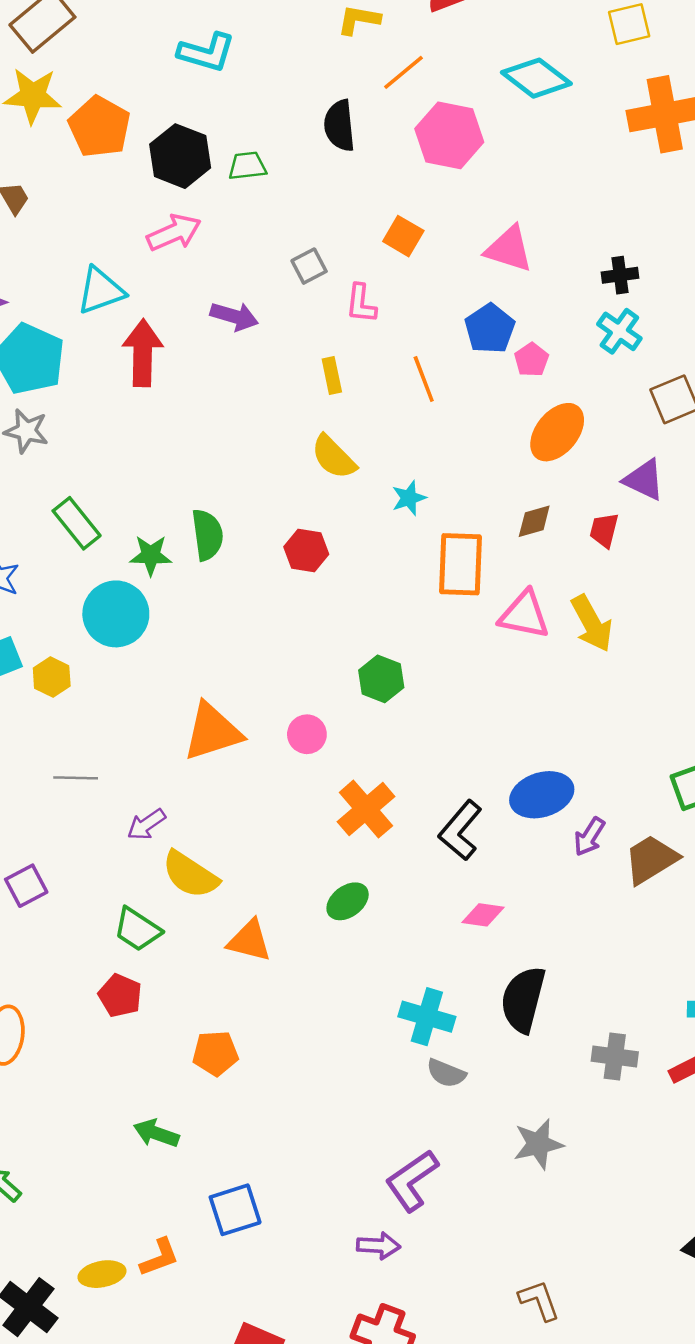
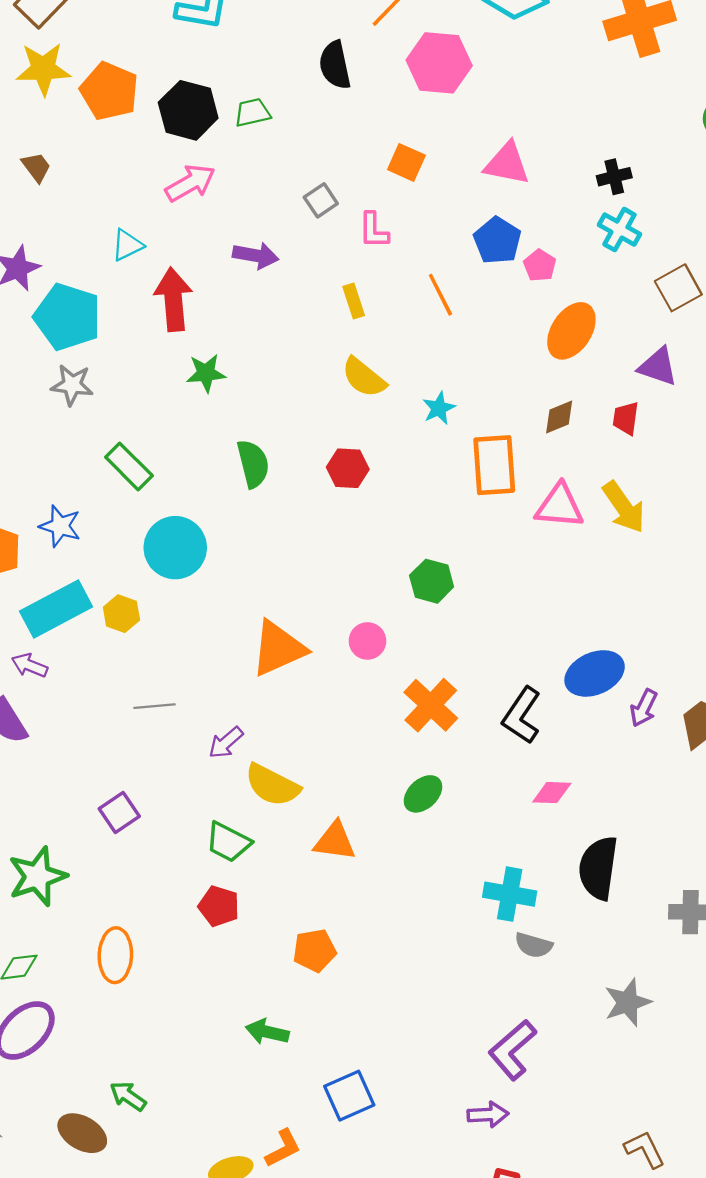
cyan triangle: (101, 291) -> (127, 245), size x0.7
green star: (151, 555) -> (206, 373), moved

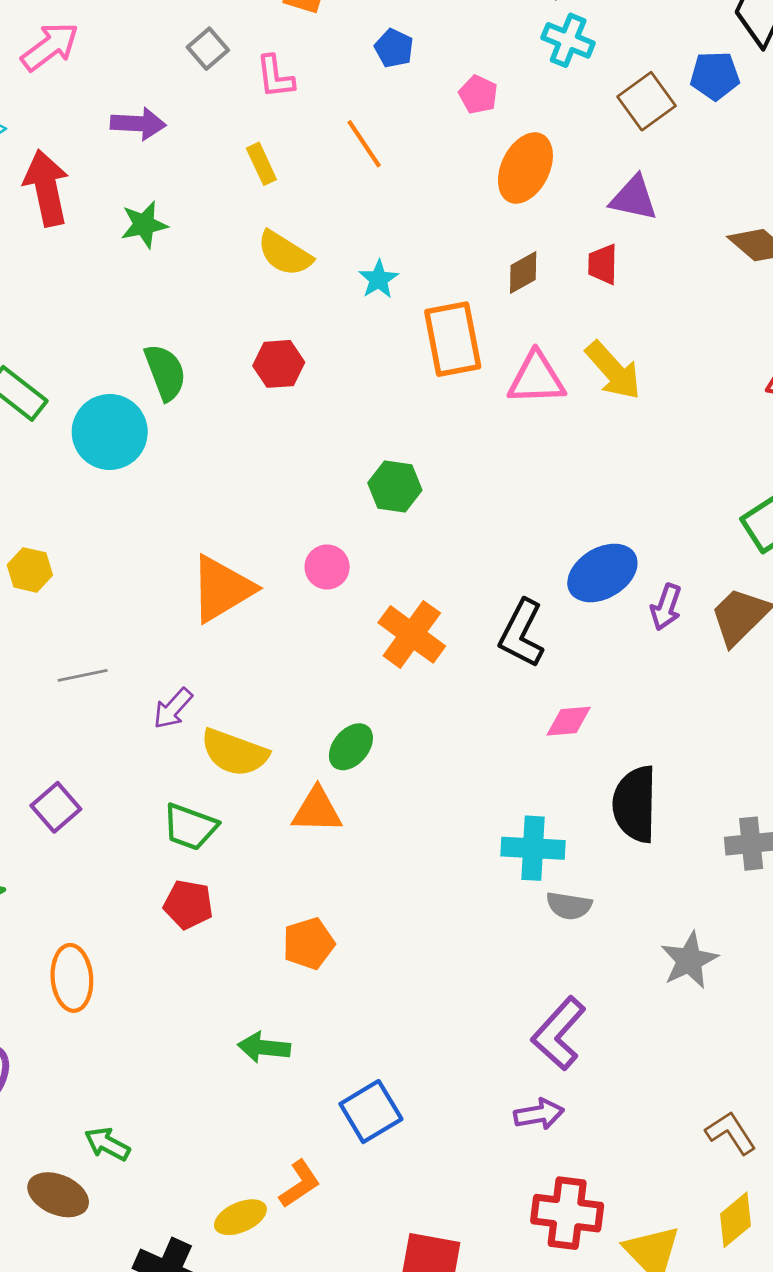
blue pentagon: (497, 240) -> (394, 48), moved, size x0.7
green star: (206, 373) -> (144, 225), moved
cyan circle: (175, 548) -> (110, 432), moved
green ellipse: (423, 794) -> (351, 747), moved

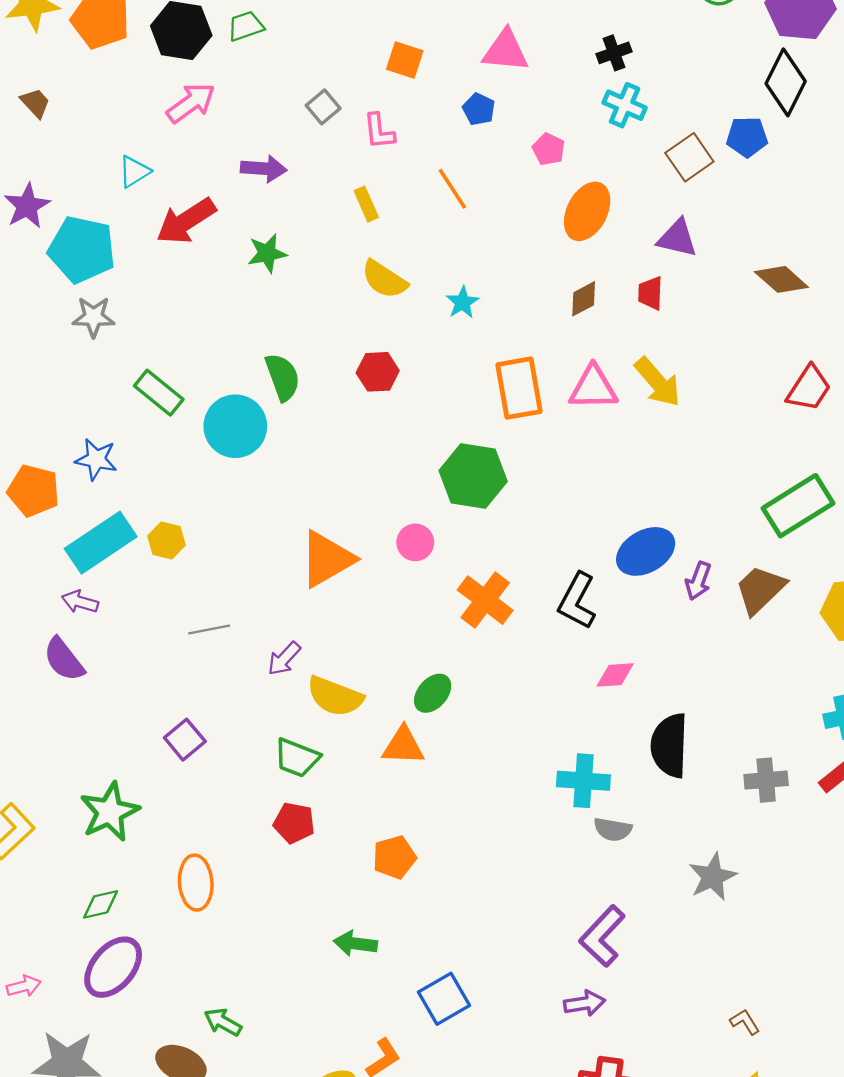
red arrow: (46, 188) -> (186, 221), turned -112
orange rectangle: (453, 339) -> (519, 388), moved
green hexagon: (395, 486) -> (473, 476), size x1.5
brown L-shape: (731, 1133) -> (745, 1022), size x0.7

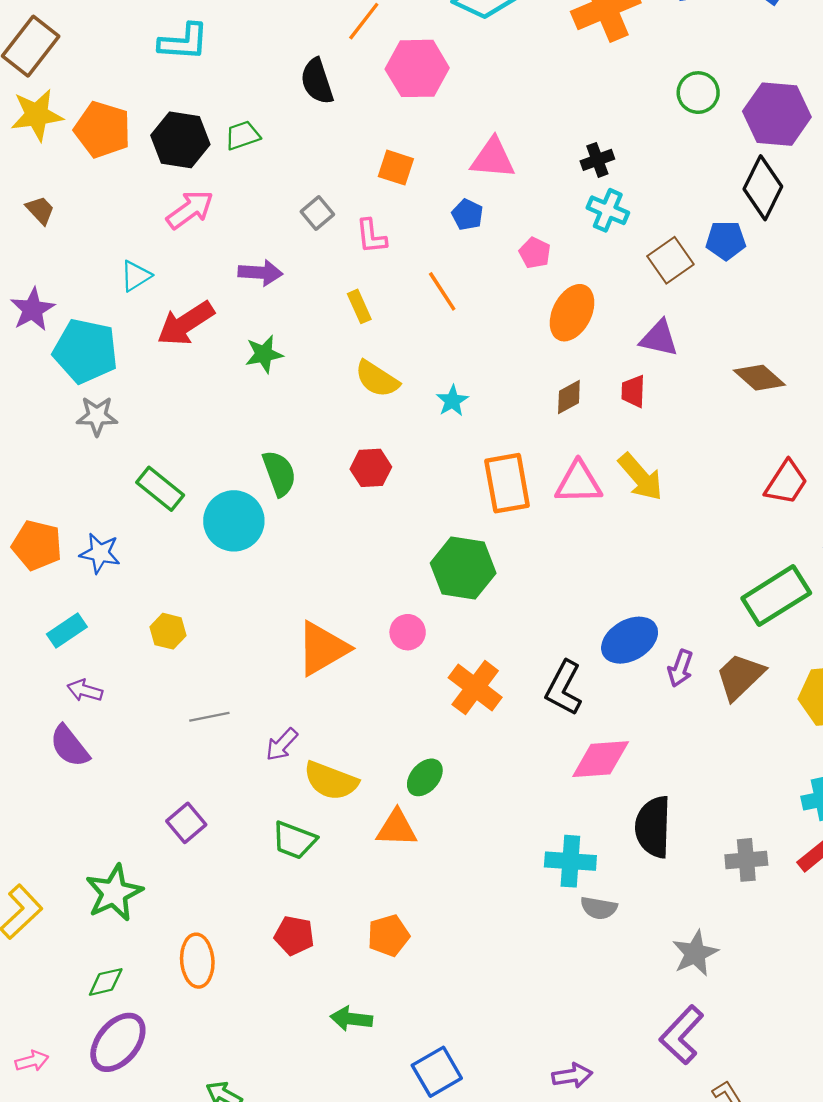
orange pentagon: (33, 491) -> (37, 545), moved
cyan rectangle: (101, 543) -> (67, 630), moved, size x0.6
pink diamond: (615, 675) -> (601, 759), size x1.6
red pentagon: (294, 823) -> (294, 935), moved
purple L-shape: (602, 936) -> (682, 1035), moved

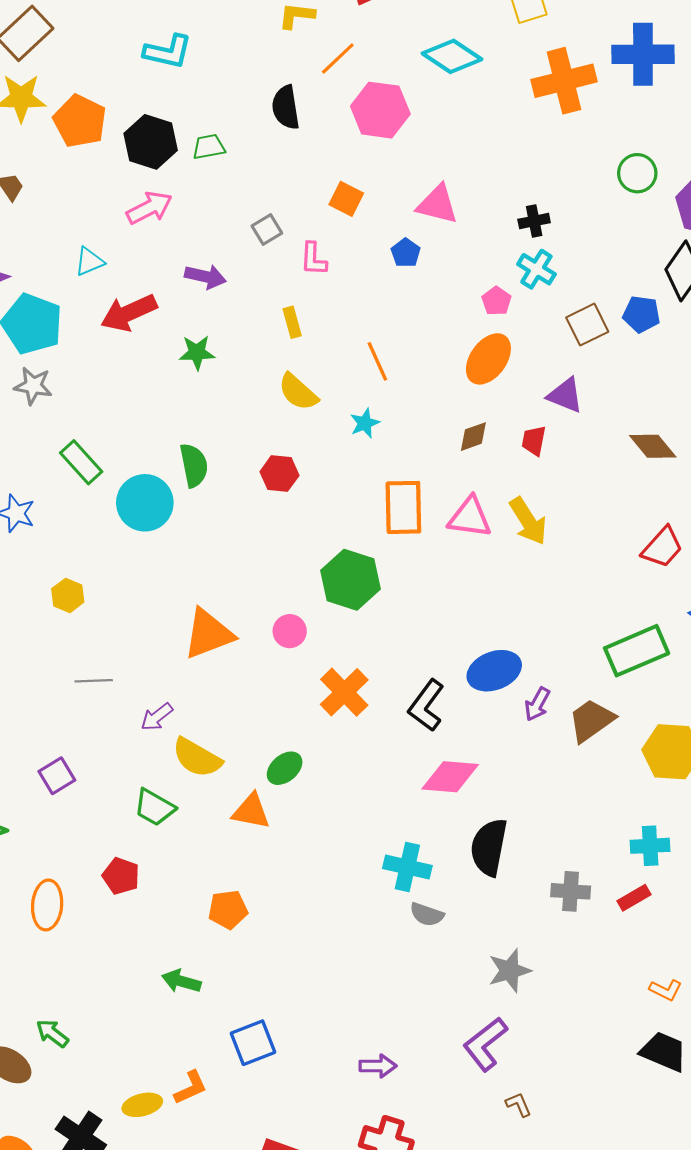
pink pentagon: (535, 253) -> (496, 301), moved
orange line: (442, 291) -> (377, 361), moved
red pentagon: (294, 935) -> (121, 876), moved

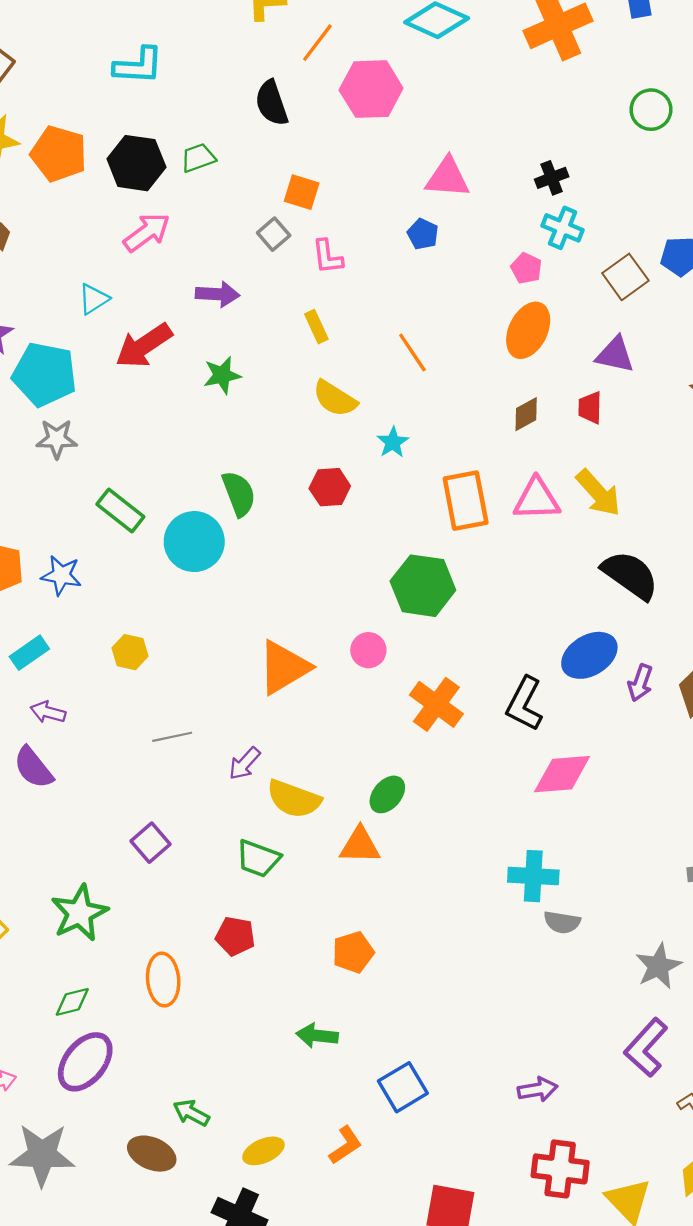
orange square: (346, 199) -> (302, 192), moved
cyan star: (365, 423) -> (393, 442), moved
black semicircle: (489, 847) -> (630, 575), moved, turned 124
yellow ellipse: (142, 1105) -> (263, 1151), moved

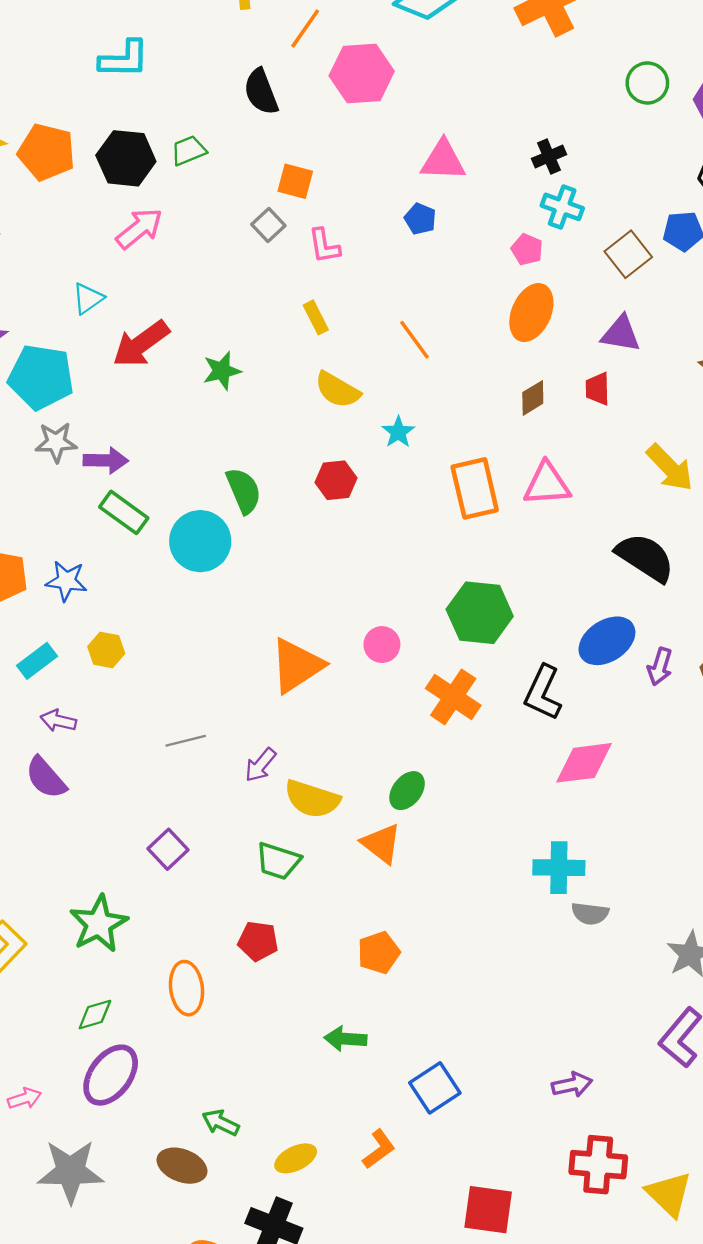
purple arrow: (218, 294) -> (106, 460), moved
yellow arrow: (598, 493) -> (670, 468), moved
green hexagon: (423, 586) -> (480, 613), moved
yellow hexagon: (130, 652) -> (106, 650), moved
orange triangle: (360, 845) -> (381, 844), turned 39

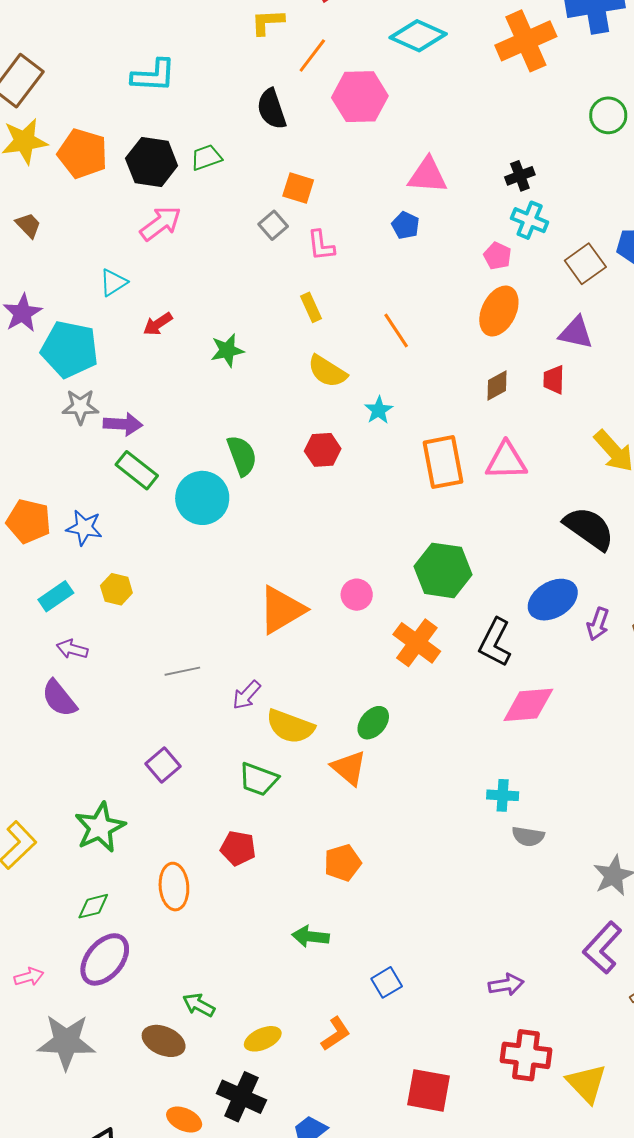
red arrow: (141, 344) -> (158, 324), size x0.6
cyan cross: (559, 868) -> (503, 795), size x0.7
blue square: (435, 1088) -> (387, 982), size x0.7

